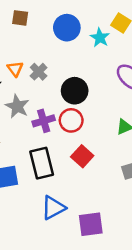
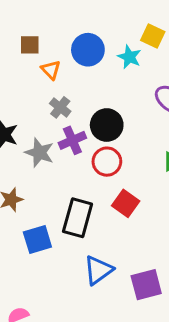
orange triangle: (15, 69) -> (51, 70), moved
purple cross: (44, 121) -> (72, 140), moved
black rectangle: (42, 163) -> (78, 218), turned 36

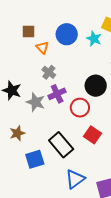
black circle: (107, 125) -> (96, 86), moved
black rectangle: (78, 218) -> (61, 145), turned -55

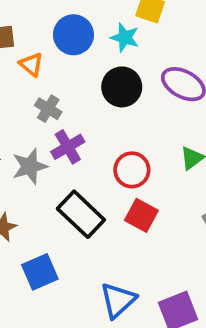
black circle: (96, 86) -> (122, 87), moved
gray star: (36, 102) -> (30, 166), turned -30
red circle: (80, 108) -> (132, 170), moved
black rectangle: (61, 145) -> (81, 214), moved

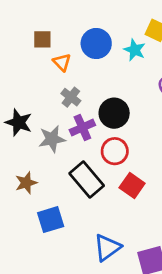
black circle: (122, 87) -> (114, 113), moved
red circle: (132, 170) -> (115, 151), moved

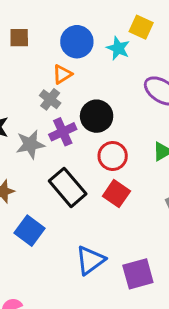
orange triangle: (62, 62) -> (62, 74), moved, turned 42
red circle: (115, 151) -> (113, 156), moved
blue square: (51, 220) -> (29, 231), turned -36

